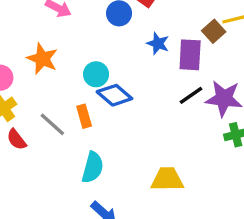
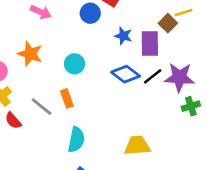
blue diamond: (114, 95) -> (126, 74), moved

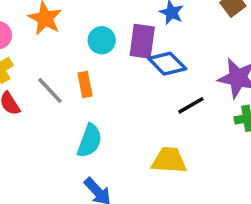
purple rectangle: (150, 43) -> (142, 41), moved
black line: (153, 76) -> (191, 105), moved

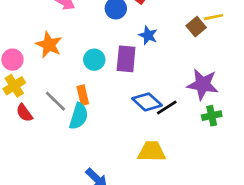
blue diamond: (167, 64) -> (147, 102), moved
cyan semicircle: (90, 141) -> (79, 116), moved

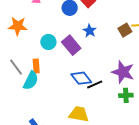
orange star: (49, 45) -> (18, 26), turned -30
purple rectangle: (126, 59) -> (71, 45), turned -54

